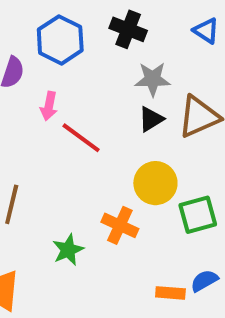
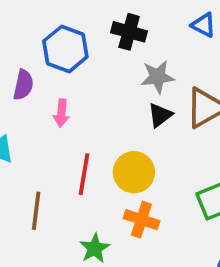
red line: (81, 138) -> (84, 174), moved, turned 69
yellow circle: (155, 183) -> (134, 172), moved

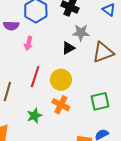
purple semicircle: (23, 85) -> (11, 26), turned 70
black triangle: (160, 115) -> (68, 48), moved

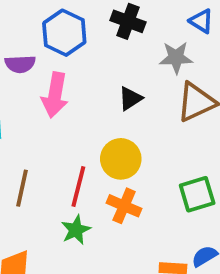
gray star: (81, 33) -> (176, 58), moved
pink arrow: (28, 43) -> (55, 95), size x1.6
red line: (35, 77) -> (78, 186), moved

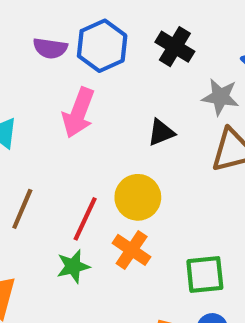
purple semicircle: (20, 64) -> (50, 48), moved
green square: (197, 194) -> (205, 275), moved

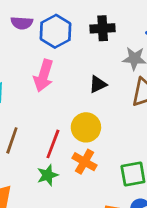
black cross: (175, 47) -> (103, 28), turned -30
purple semicircle: (50, 48) -> (22, 23), moved

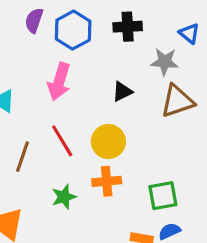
purple semicircle: (22, 23) -> (34, 20), turned 105
red line: (53, 144) -> (62, 141), moved, turned -52
orange cross: (84, 162) -> (107, 181), turned -35

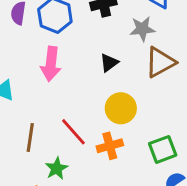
red line: (62, 141) -> (73, 132), moved
yellow circle: (108, 142) -> (121, 108), moved
green star: (64, 197) -> (57, 168), moved

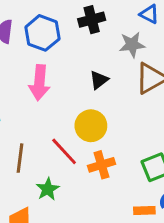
yellow circle: (121, 108) -> (91, 126), moved

